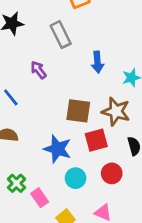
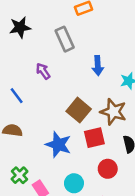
brown square: (78, 111) -> (79, 110), turned 30
cyan circle: (76, 178) -> (74, 183), moved

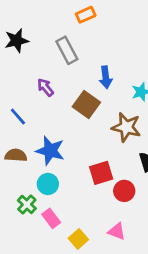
brown square: (79, 110) -> (86, 105), moved
red square: (94, 138) -> (101, 173), moved
blue star: (58, 145) -> (50, 151), moved
cyan circle: (74, 183) -> (48, 184), moved

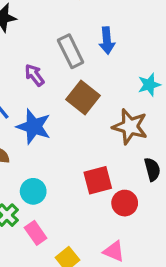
gray rectangle: (67, 50) -> (71, 51), moved
blue arrow: (106, 77) -> (107, 41), moved
blue star: (50, 151) -> (34, 127), moved

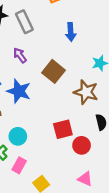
gray rectangle: (71, 51) -> (24, 22), moved
pink rectangle: (36, 233) -> (19, 165), turned 63
pink triangle: (114, 251) -> (85, 179), moved

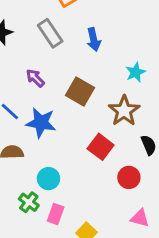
gray rectangle: (24, 22) -> (50, 33), moved
brown star: (86, 92) -> (124, 111), turned 30
red square: (63, 129) -> (101, 147), moved, turned -30

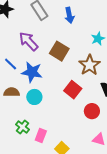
purple arrow: (35, 78) -> (29, 41), size x1.5
cyan circle: (48, 179) -> (34, 97), moved

